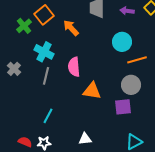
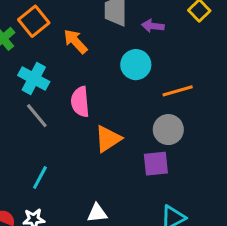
purple arrow: (127, 11) -> (153, 26), moved
cyan circle: (122, 42) -> (136, 65), moved
gray line: (46, 76) -> (37, 116), turned -54
orange triangle: (92, 91) -> (108, 139), turned -42

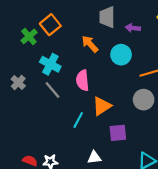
orange arrow: (76, 41) -> (90, 44), moved
purple square: (156, 164) -> (118, 133), moved
cyan line: (40, 177) -> (78, 120), moved

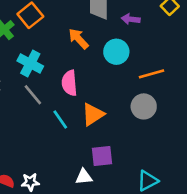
cyan line: (78, 120) -> (60, 120), moved, turned -63
purple square: (118, 133) -> (102, 156), moved

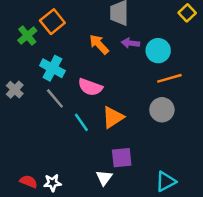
purple arrow: (131, 19) -> (130, 43), moved
cyan circle: (116, 52) -> (158, 51), moved
pink semicircle: (69, 83) -> (90, 87), turned -65
white triangle: (84, 177) -> (104, 178), turned -48

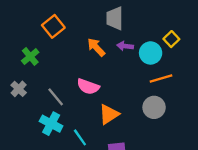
yellow square: (187, 13) -> (171, 39), moved
green cross: (27, 36) -> (30, 56), moved
cyan cross: (52, 68) -> (51, 124), moved
cyan line: (81, 122) -> (80, 137), moved

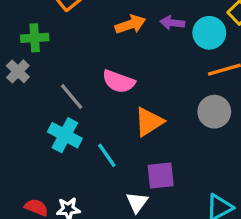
orange arrow: (96, 47) -> (130, 24), turned 114
green cross: (30, 56) -> (35, 38), turned 36
gray cross: (19, 89) -> (18, 71), moved

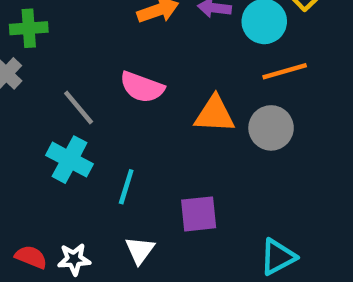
orange triangle: (149, 122) -> (214, 114), moved, turned 36
cyan line: (107, 155) -> (126, 187), turned 52
white triangle: (137, 202) -> (140, 250), moved

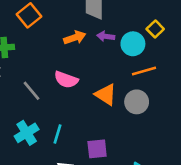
orange triangle: (214, 114) -> (106, 94), turned 30
cyan cross: (70, 160) -> (27, 133), moved, turned 30

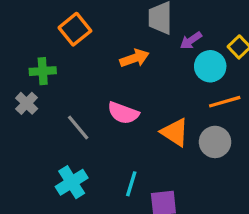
purple arrow: (106, 36) -> (191, 40), moved, turned -42
cyan line: (57, 134) -> (131, 184), moved

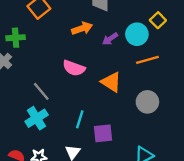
purple arrow: (191, 40) -> (110, 39), moved
gray line: (78, 127) -> (41, 91), moved
gray circle: (215, 142) -> (147, 102), moved

